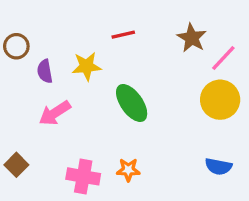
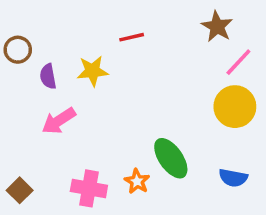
brown star: (192, 38) -> (217, 27), moved
green ellipse: (132, 103) -> (171, 158), moved
brown square: (16, 165) -> (20, 190), moved
orange star: (128, 170) -> (137, 181), turned 30

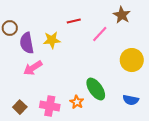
pink line: (238, 62) -> (100, 34), moved
purple semicircle: (48, 76) -> (27, 43), size x1.5
brown square: (20, 190) -> (20, 107), moved

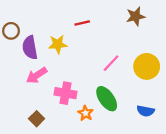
brown star: (122, 15) -> (136, 16), turned 30
pink line: (100, 34) -> (111, 63), moved
pink cross: (50, 106) -> (65, 93), moved
brown square: (20, 107) -> (37, 119), moved

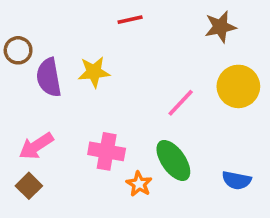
red line: (82, 23) -> (130, 20), moved
yellow circle: (147, 66) -> (238, 86), moved
pink arrow: (37, 75) -> (36, 146), moved
brown square: (37, 119) -> (29, 186), moved

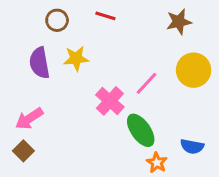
red line: (130, 20) -> (105, 16), turned 30
brown circle: (18, 50) -> (57, 20), moved
pink cross: (107, 151) -> (110, 101), moved, turned 32
orange star: (139, 184) -> (157, 163), moved

